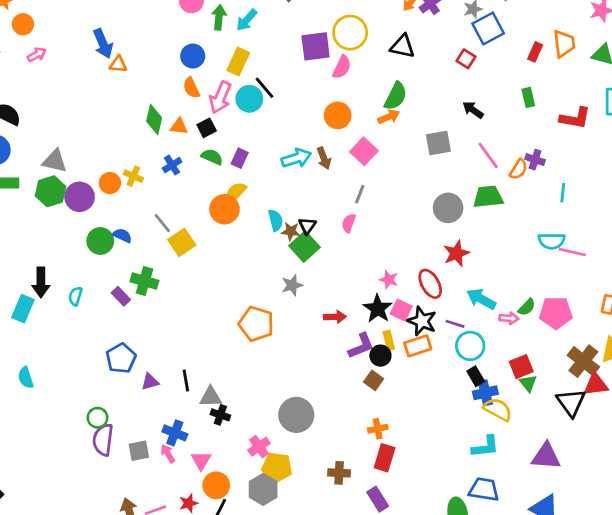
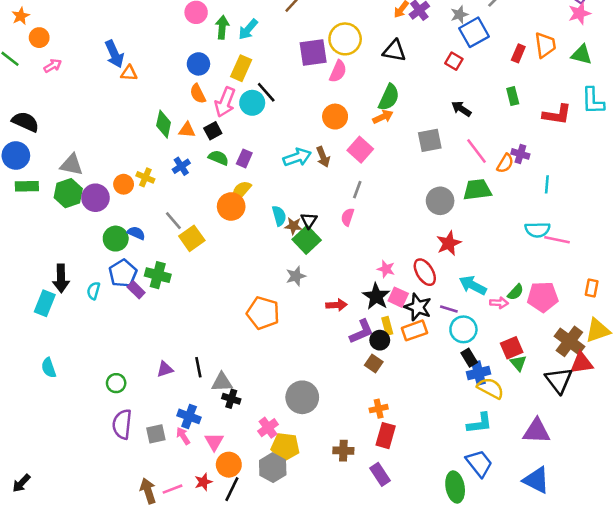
blue pentagon: (121, 358) -> (123, 273), moved
green circle: (97, 418) -> (116, 383), moved
blue trapezoid: (484, 489) -> (479, 463), turned 44

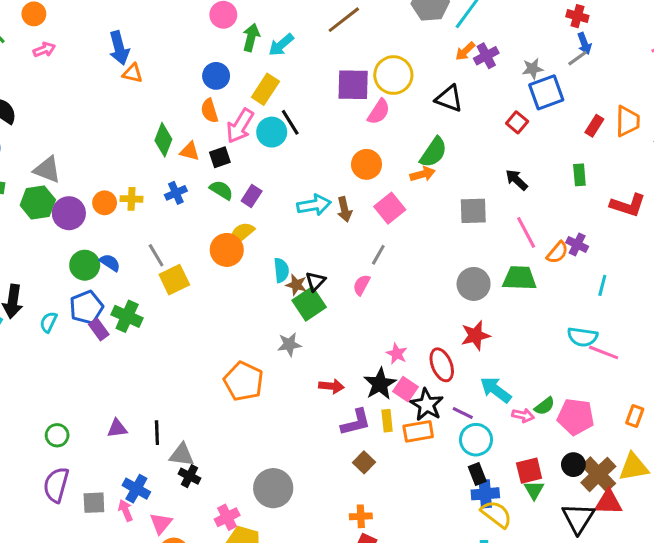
yellow cross: (145, 177) -> (132, 199), turned -30
black circle: (380, 340) -> (573, 465), moved

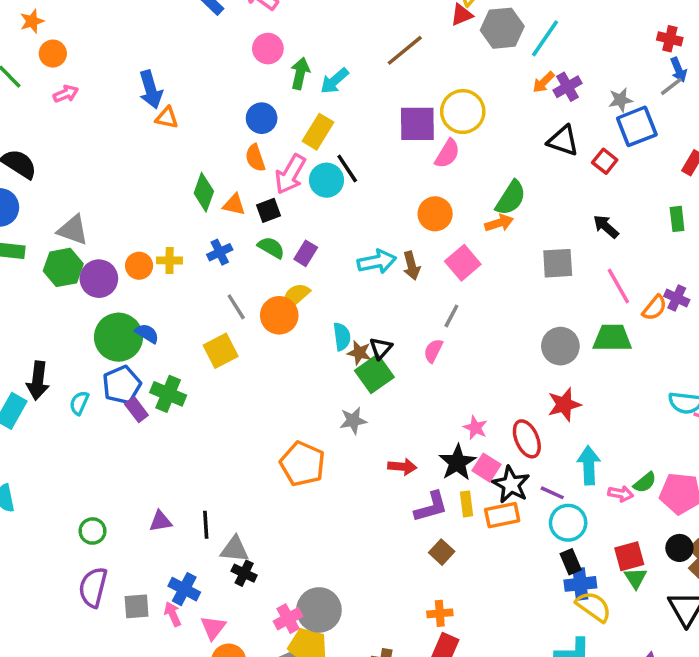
black triangle: (449, 99) -> (563, 141), moved
gray line: (156, 255) -> (236, 307), moved
green circle: (85, 265) -> (118, 337), size x1.4
cyan arrow: (496, 390) -> (589, 465), turned 52
gray circle: (273, 488) -> (319, 610), moved

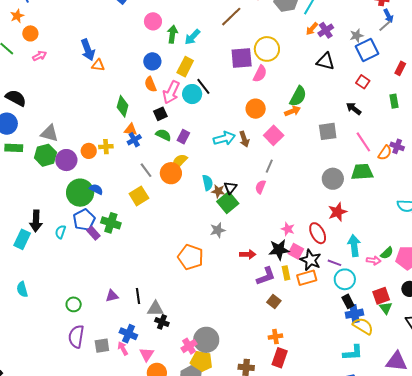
red square: (605, 161) -> (363, 82), moved
orange triangle: (234, 205) -> (131, 130), moved
black star: (457, 462) -> (279, 250), turned 30

